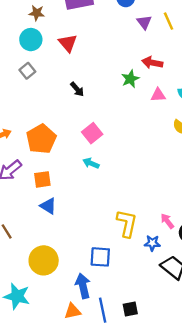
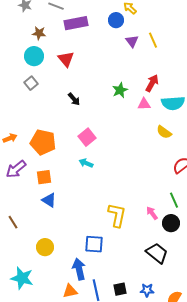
red arrow: (152, 63) -> (152, 83), moved, turned 108
orange pentagon: (41, 139) -> (43, 142), turned -30
blue star: (152, 243) -> (147, 290), moved
yellow circle: (44, 260) -> (45, 247), size x0.7

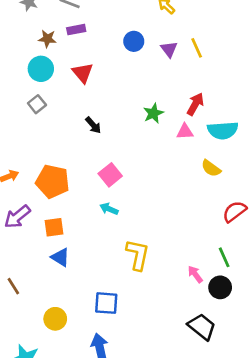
blue circle: (116, 20) -> (134, 41), moved
purple rectangle: (76, 23) -> (76, 30), moved, size x0.6
yellow L-shape: (117, 215) -> (138, 255), moved
blue square: (94, 244) -> (106, 303), moved

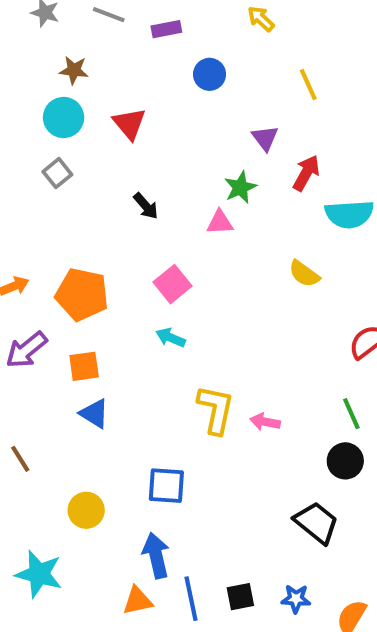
purple rectangle: (76, 30) -> (166, 29), moved
purple triangle: (169, 49) -> (265, 138), moved
pink triangle: (185, 132) -> (220, 222), moved
yellow semicircle: (211, 168) -> (304, 274), moved
pink arrow: (195, 274) -> (265, 422), moved, turned -42

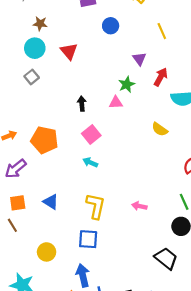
black arrow: (146, 206) -> (82, 104), moved, turned -144
orange square: (84, 366) -> (18, 203), moved
yellow L-shape: (216, 410) -> (96, 206), moved

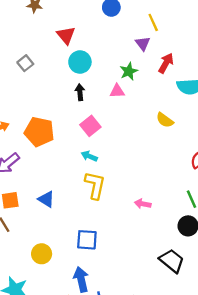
yellow line: (162, 31) -> (153, 22), moved
cyan circle: (35, 48) -> (80, 62), moved
yellow L-shape: (96, 206) -> (95, 185), moved

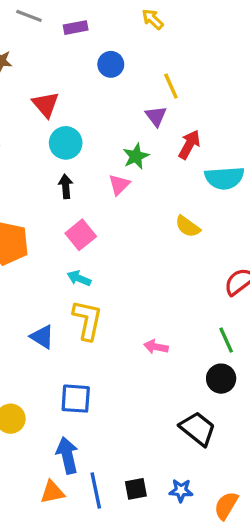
pink triangle: (117, 91) -> (119, 185), turned -42
blue triangle: (46, 199) -> (42, 337), moved

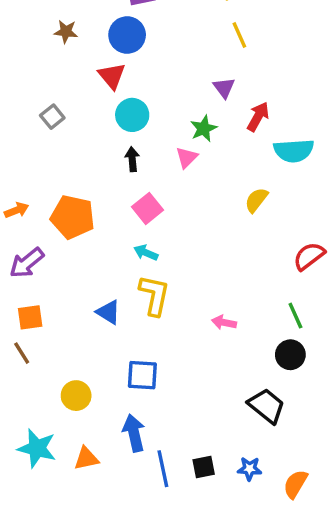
blue circle: (111, 64) -> (127, 35), moved, size x1.4
yellow line: (171, 86) -> (239, 35), moved
yellow semicircle: (188, 226) -> (256, 200), turned 92
orange triangle: (52, 492) -> (86, 458), moved

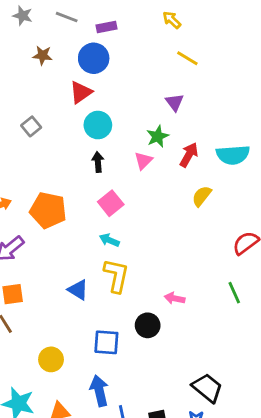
yellow line: (239, 35) -> (187, 58), turned -35
red triangle: (112, 76) -> (81, 92), turned 35
red arrow: (258, 117) -> (189, 155), moved
black circle: (290, 355) -> (148, 325), moved
black trapezoid: (267, 406) -> (207, 388), moved

